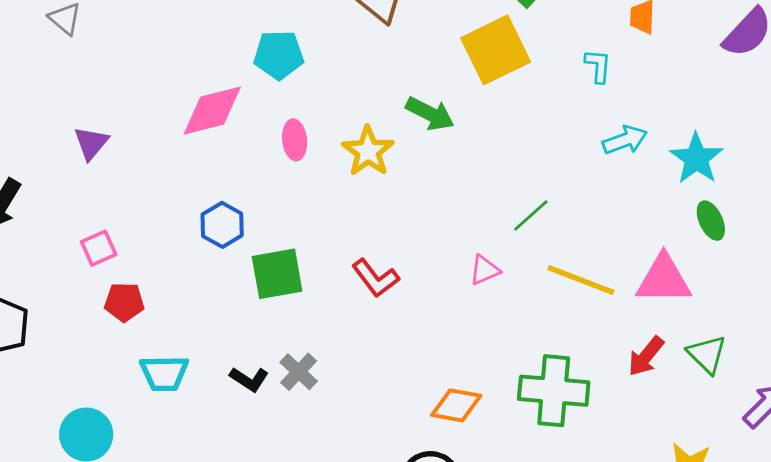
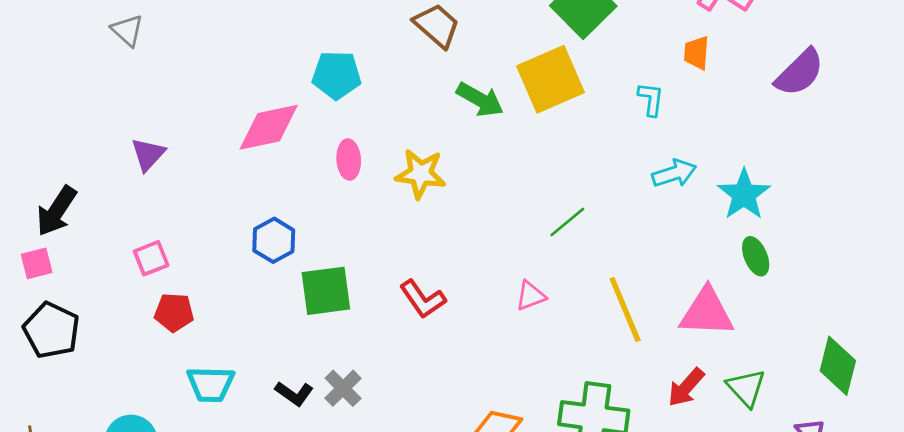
green arrow: (430, 114) -> (480, 100), moved
yellow star: (368, 151) -> (421, 174), turned -30
green line: (531, 215) -> (567, 222), moved
yellow line: (581, 280) -> (625, 309), turned 44

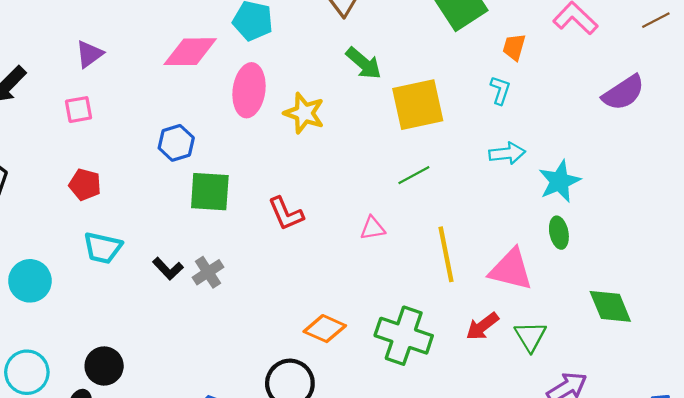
orange trapezoid: (697, 53) -> (514, 47), moved
yellow square: (550, 79) -> (418, 105), moved
pink ellipse: (349, 160) -> (249, 90), size x1.6
pink square: (151, 258) -> (78, 110), moved
green diamond: (838, 366) -> (610, 306), moved, turned -48

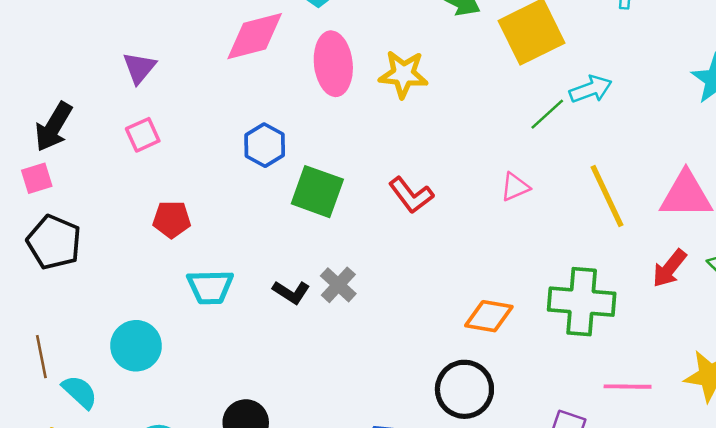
cyan arrow: (507, 153) -> (591, 89), moved
green square: (210, 192) -> (317, 192), turned 30

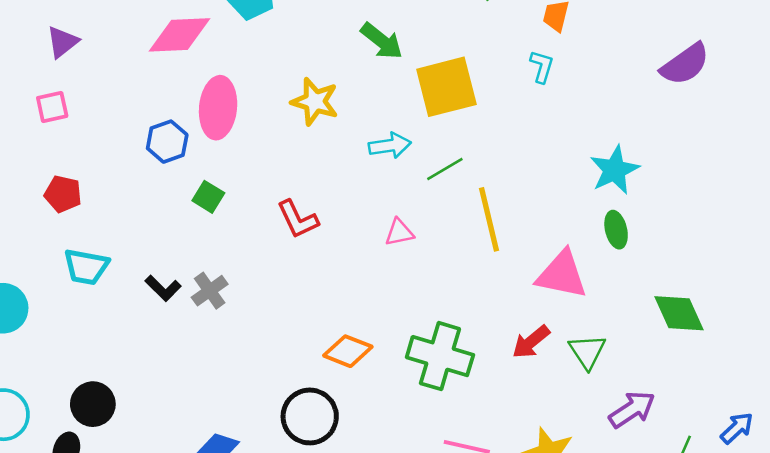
pink ellipse: (333, 64) -> (218, 108), moved
cyan arrow: (591, 89) -> (390, 146), moved
green square: (317, 192) -> (208, 197), size x0.6
yellow line: (607, 196) -> (489, 219), moved

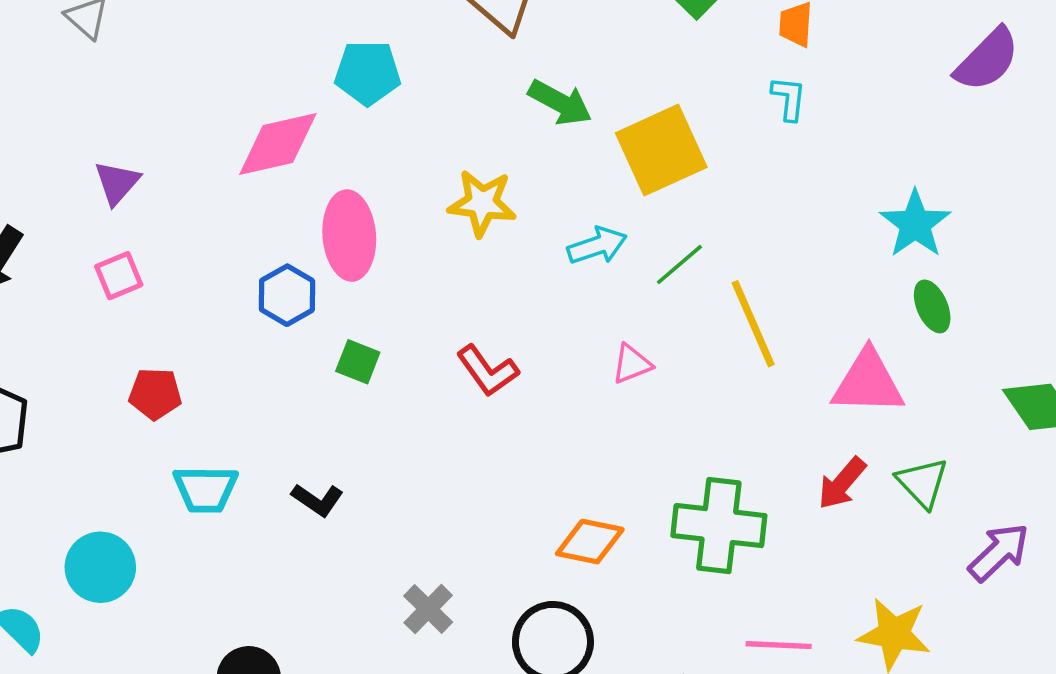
gray cross: (210, 291) -> (428, 609), moved

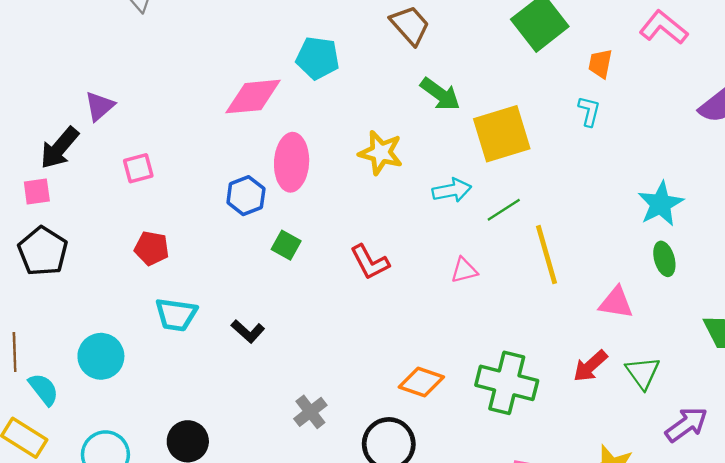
purple triangle: (117, 183) -> (100, 106), moved
pink triangle: (868, 382) -> (616, 303), size x0.7

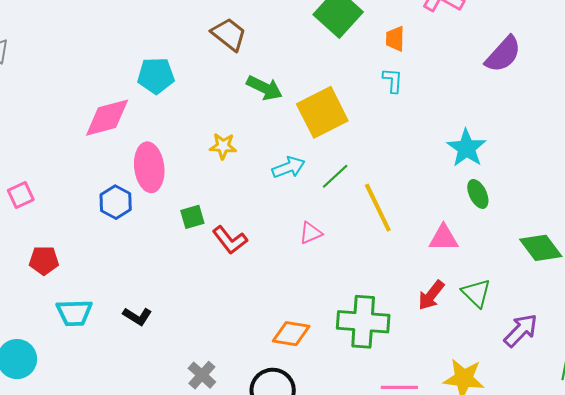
yellow star: (381, 153) -> (223, 146), size x0.7
green square: (286, 245) -> (192, 217), moved, turned -35

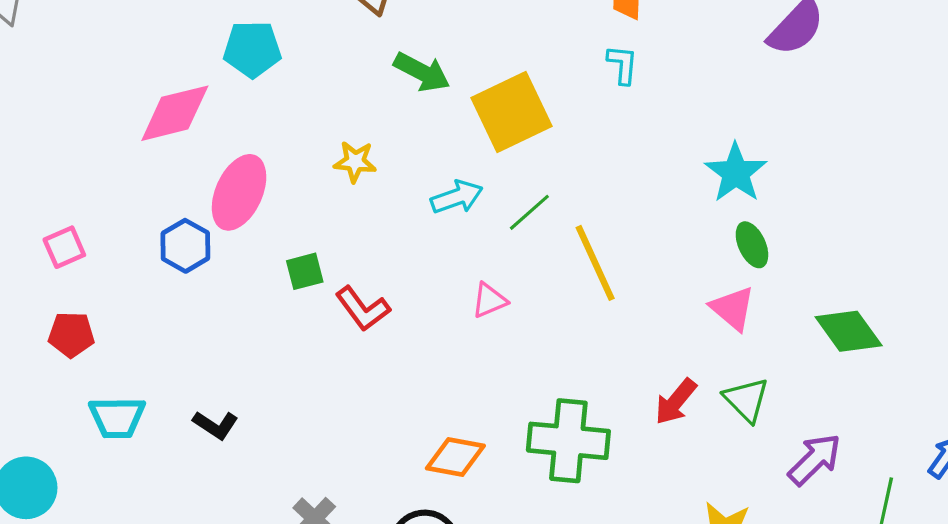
pink ellipse: (149, 167) -> (239, 192), turned 30
pink square: (21, 195) -> (64, 247), moved
pink triangle: (444, 238) -> (733, 308), moved, turned 40

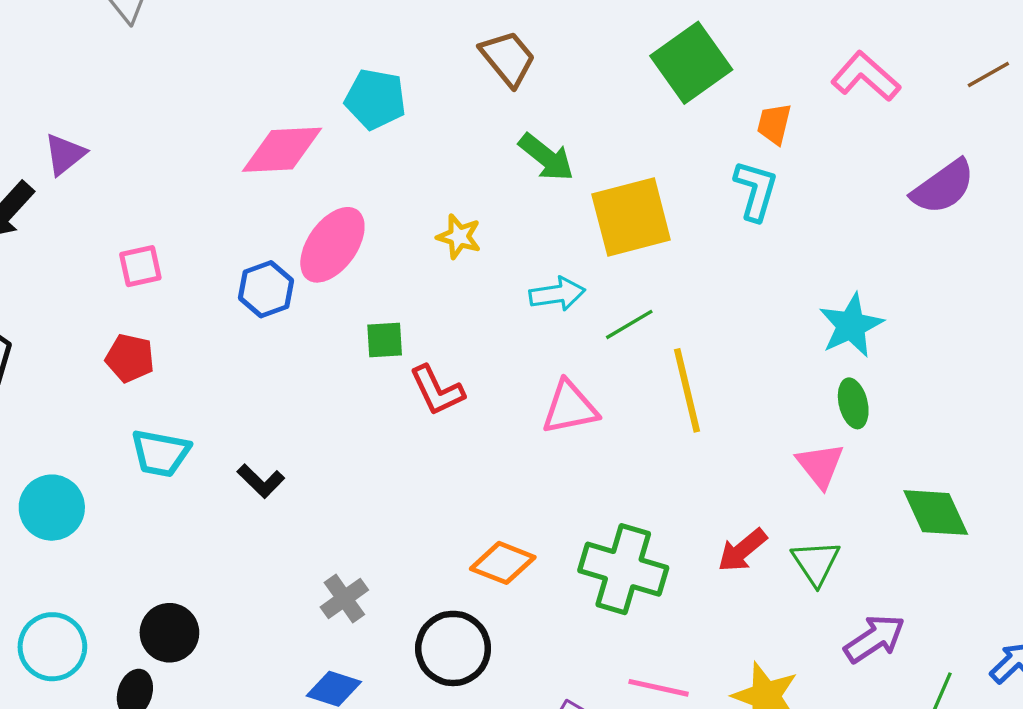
cyan L-shape: (623, 65) -> (756, 190), size x1.4
pink triangle: (489, 300) -> (570, 408), size x1.5

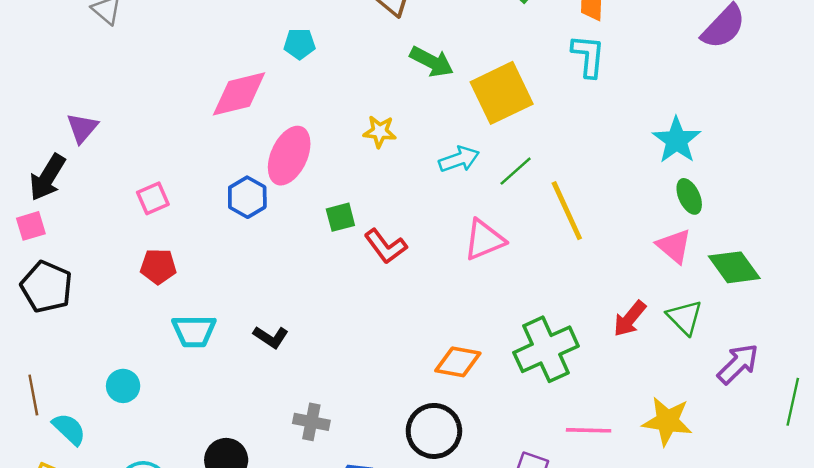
cyan pentagon: (375, 99) -> (300, 44), size x0.7
cyan circle: (52, 508) -> (123, 386), size x0.7
green diamond: (936, 513) -> (734, 267), moved
green cross: (623, 569) -> (546, 349), turned -30
gray cross: (344, 598) -> (311, 422), moved, turned -32

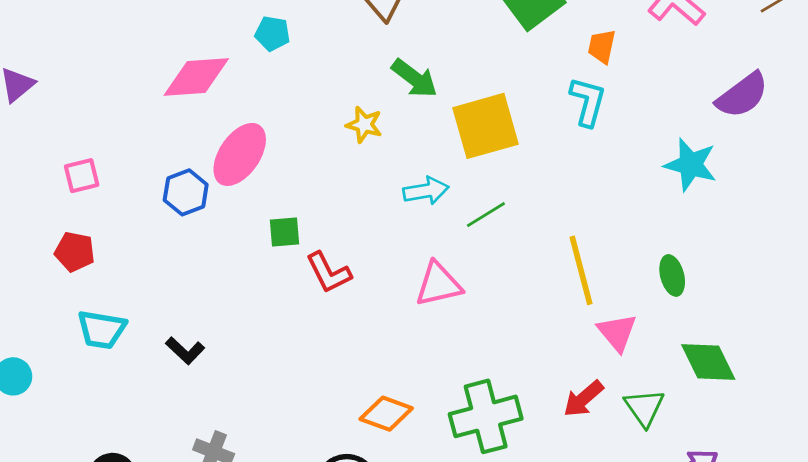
yellow star: (380, 132) -> (364, 125), moved
cyan star: (677, 140) -> (691, 165), moved, turned -30
yellow line: (567, 211) -> (581, 270), moved
pink triangle: (674, 246) -> (617, 332), moved

